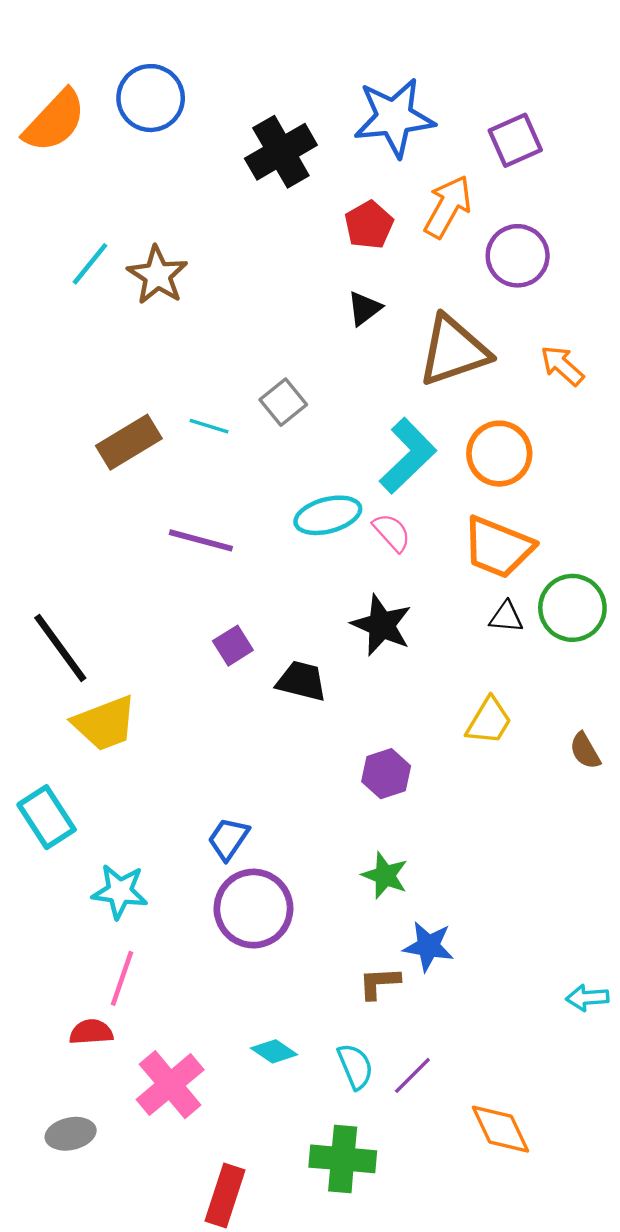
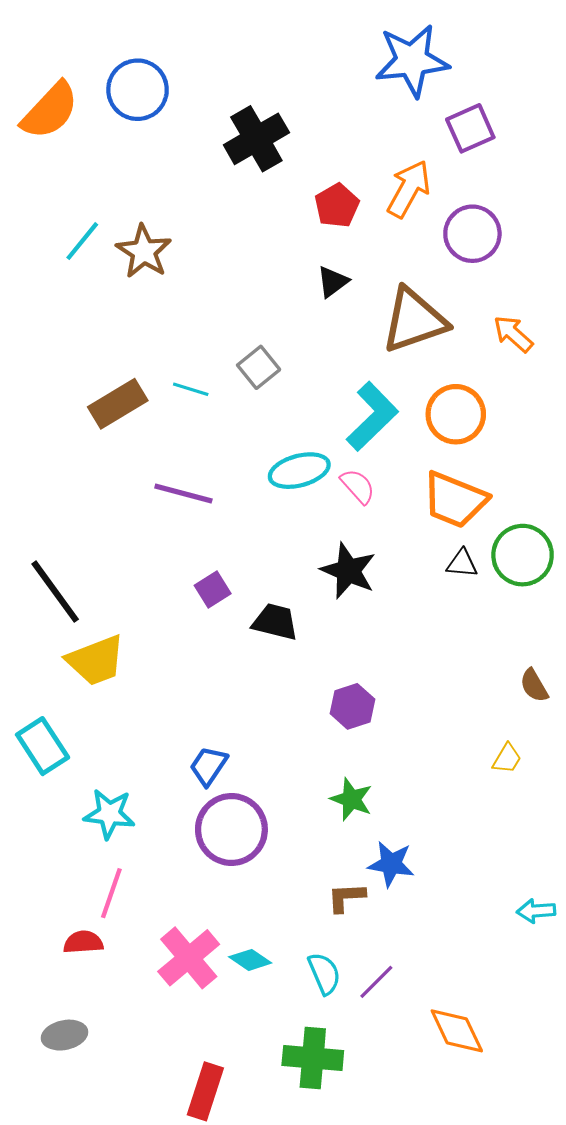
blue star: (394, 117) -> (412, 61), moved
yellow trapezoid: (489, 721) -> (507, 759), moved, size x0.7
pink cross: (170, 1085) -> (189, 958), moved

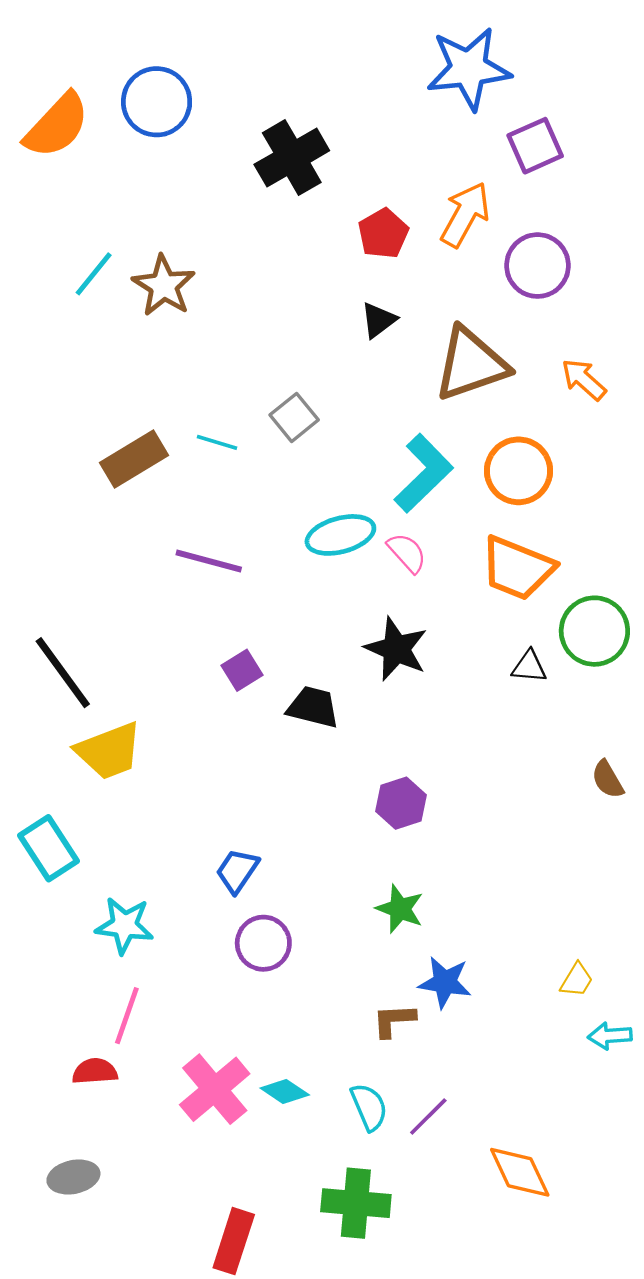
black triangle: (462, 563) -> (529, 667), moved
yellow trapezoid: (507, 759) -> (577, 980), moved
purple circle: (231, 830) -> (263, 943), size x0.7

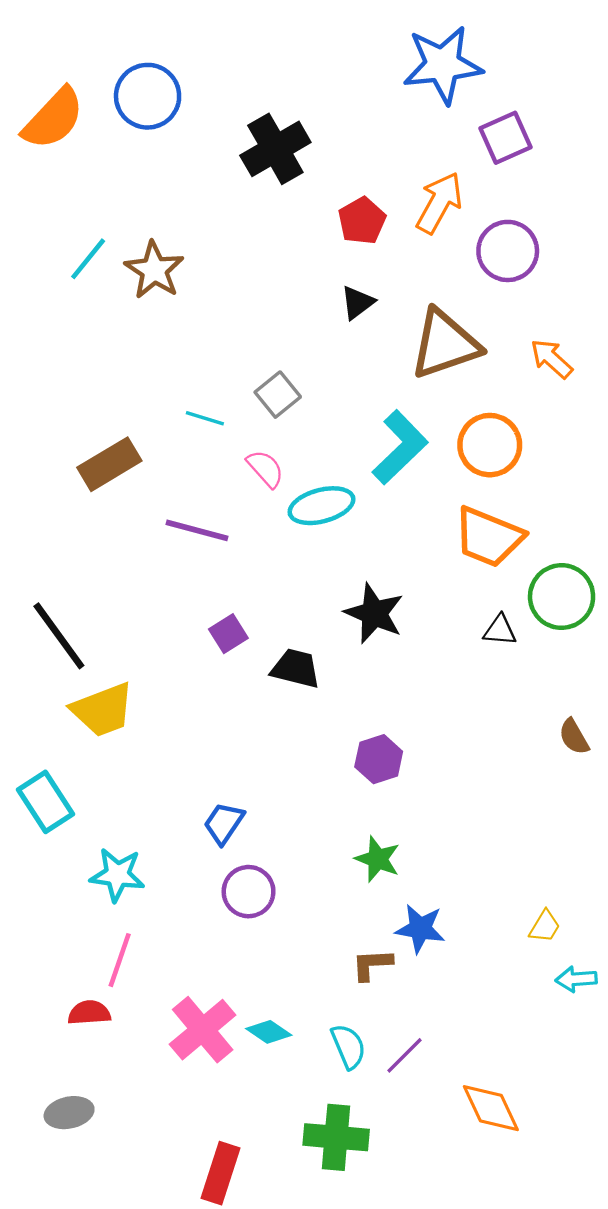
brown rectangle: (134, 459) -> (109, 464), moved
pink semicircle: (407, 553) -> (265, 469), moved

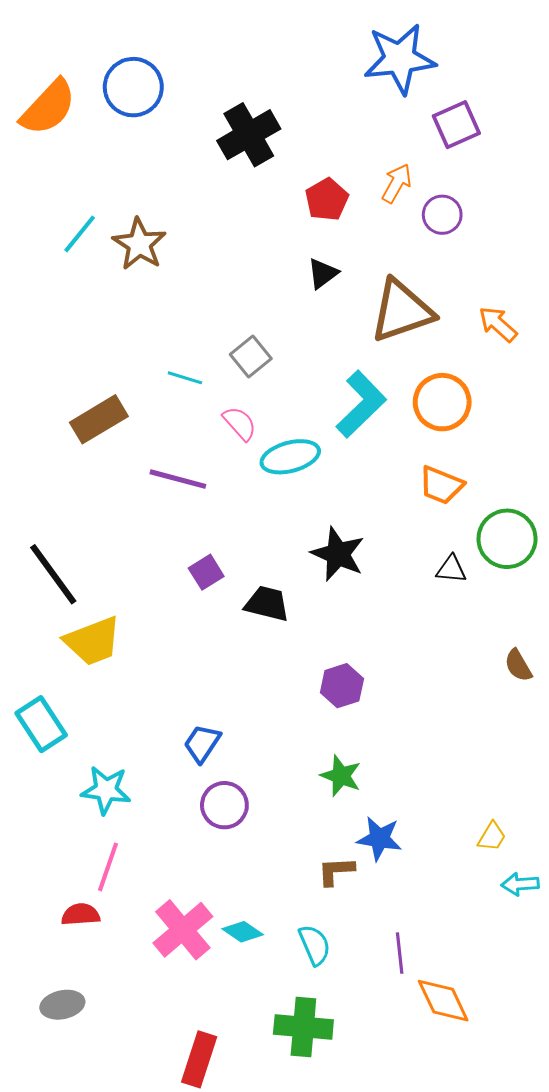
orange arrow: (439, 203) -> (397, 183), size x0.7
purple circle: (508, 251) -> (442, 215), moved, size x0.7
orange trapezoid: (489, 537) -> (441, 485), size x0.7
purple line: (404, 1055) -> (400, 953), moved, turned -51

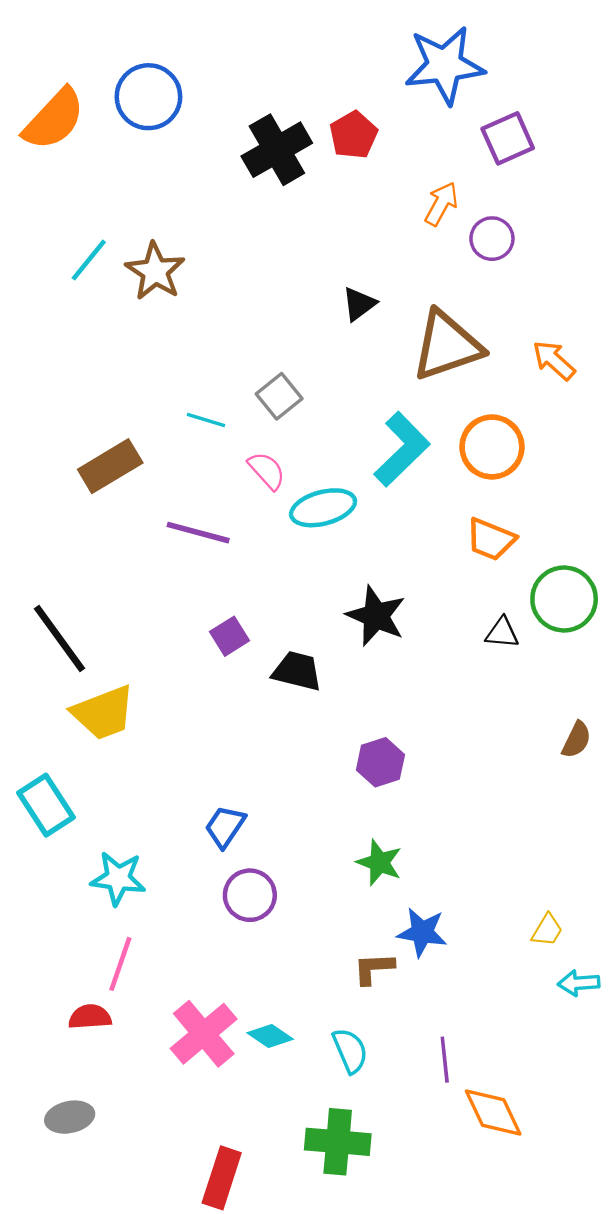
red pentagon: (327, 200) -> (353, 135), moved
brown semicircle: (518, 665) -> (576, 740), turned -124

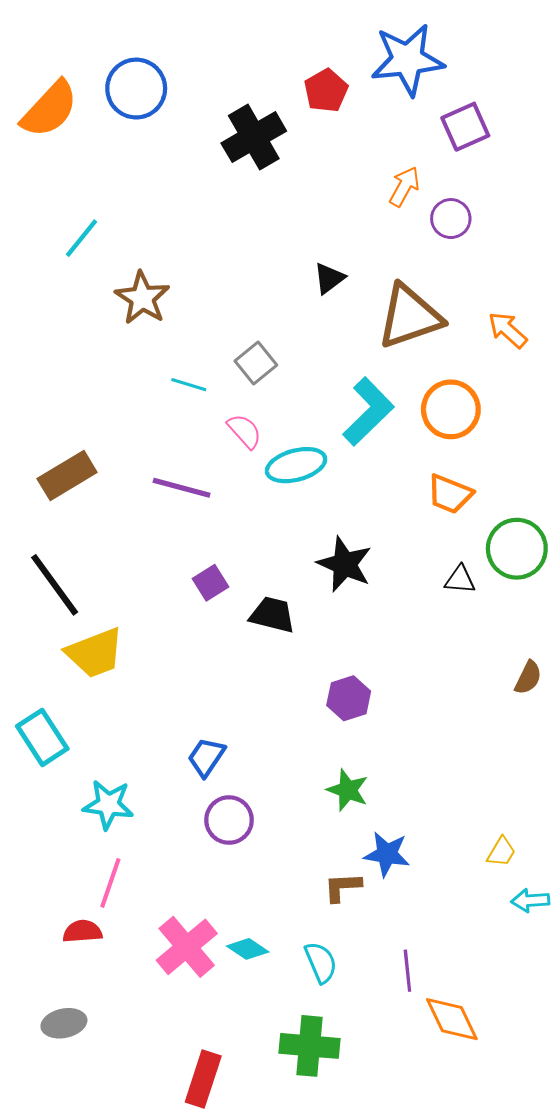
red pentagon: (353, 135) -> (326, 91), moved
brown star: (155, 271) -> (142, 298), moved
brown rectangle: (110, 466) -> (67, 475), moved

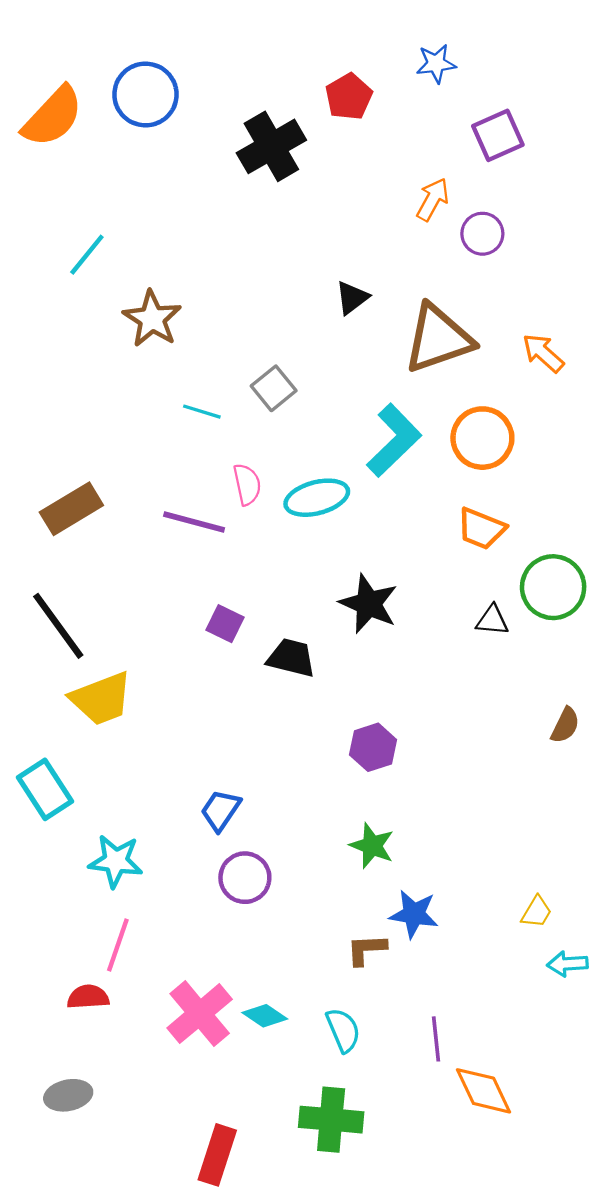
blue star: (407, 60) -> (436, 64), size x0.5
pink semicircle: (244, 431) -> (247, 484), moved, turned 30
purple square: (210, 583) -> (225, 624), turned -32

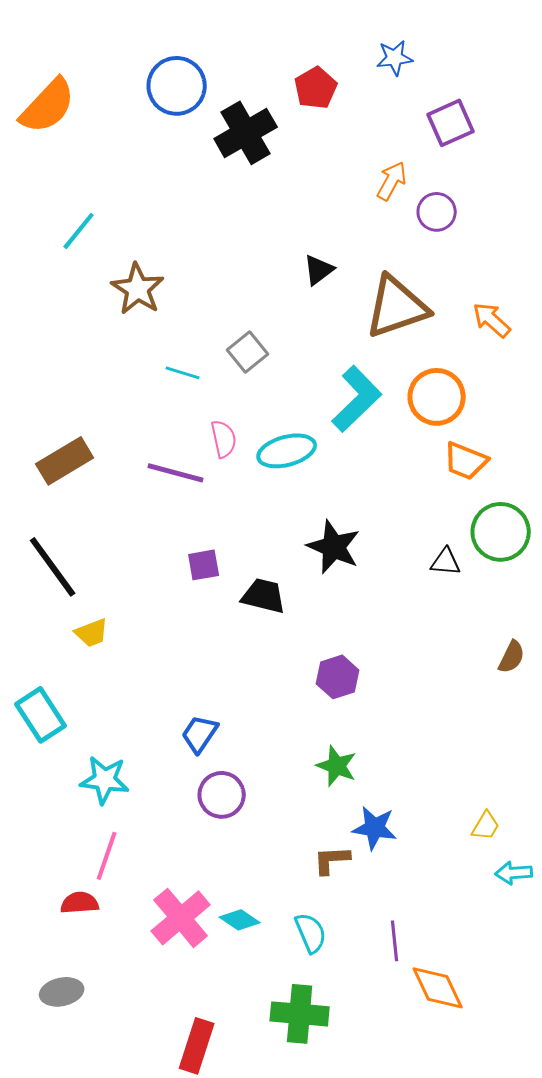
blue circle: (145, 95) -> (177, 86), moved
orange trapezoid: (481, 529) -> (466, 461), moved
purple square: (225, 624) -> (204, 565), turned -36
yellow trapezoid: (101, 699) -> (92, 633), size x0.6

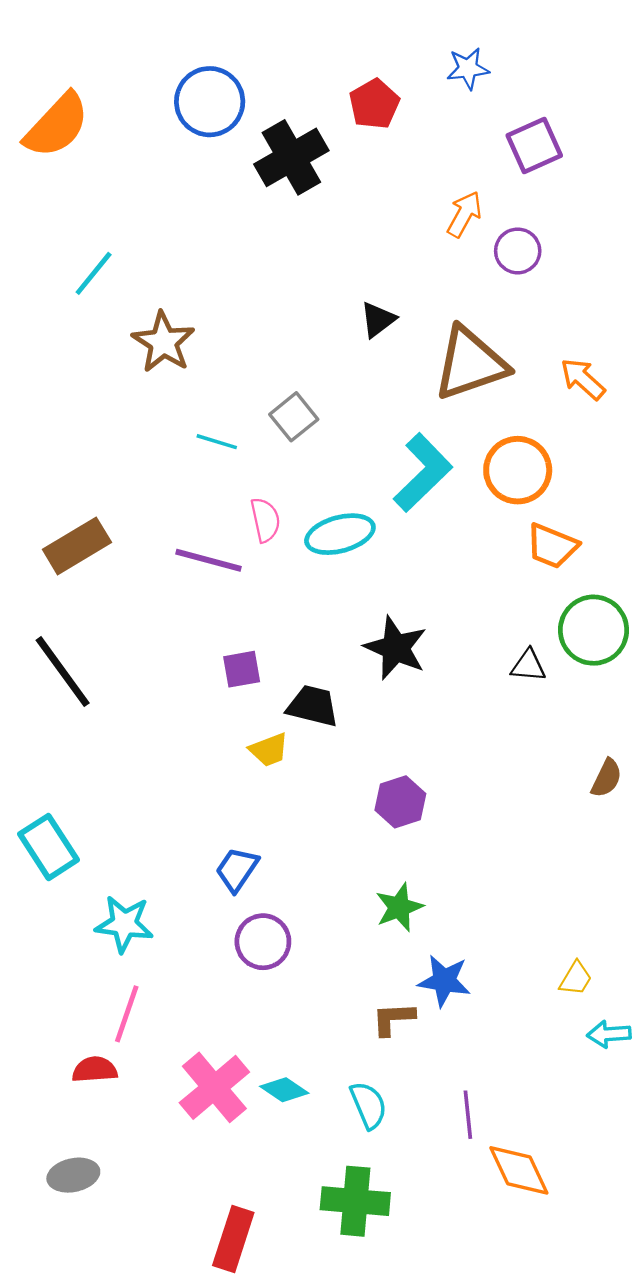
yellow trapezoid: (92, 633) -> (269, 750), moved
green star: (337, 766) -> (399, 907), turned 30

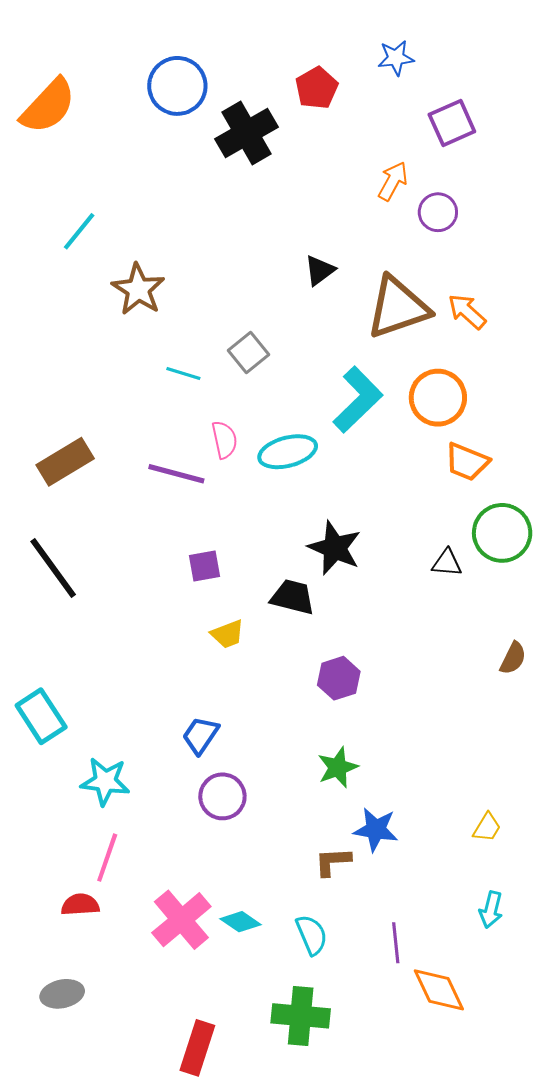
orange arrow: (583, 379) -> (467, 311), moved
black trapezoid: (313, 706) -> (293, 597), moved
cyan arrow: (609, 1034) -> (491, 910), moved, turned -72

